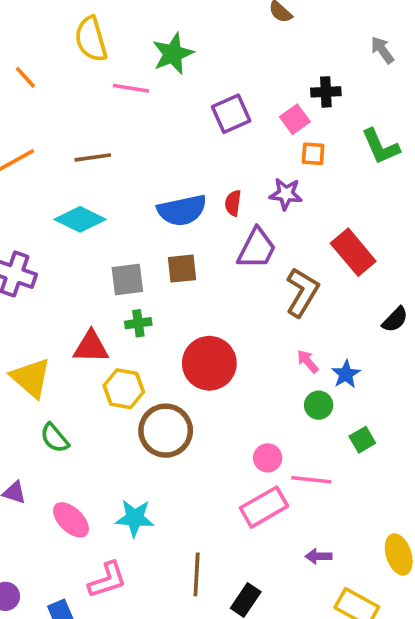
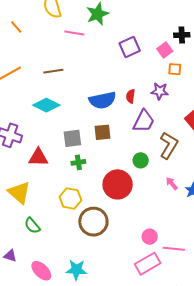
red triangle: (91, 347) -> (38, 157), moved
green circle: (319, 405) -> (141, 160), moved

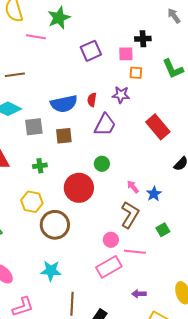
pink square: (165, 50) -> (126, 54), turned 35
gray square: (72, 138) -> (34, 127), moved
brown L-shape: (169, 145) -> (130, 215), moved
cyan star: (76, 270) -> (51, 271), moved

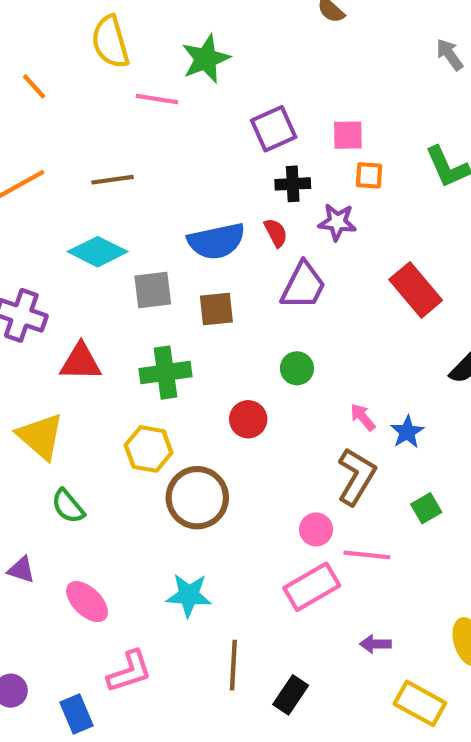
black cross: (143, 39) -> (293, 184), moved
red semicircle: (92, 100) -> (276, 233), turned 144
green cross: (40, 166) -> (165, 373), size x1.6
red circle: (79, 188) -> (248, 419), size x0.6

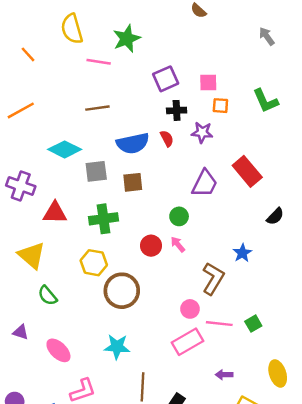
brown line: (112, 180) -> (97, 108), moved
purple trapezoid: (303, 286) -> (205, 184), moved
pink arrow: (363, 417) -> (178, 244), moved
green square: (426, 508) -> (253, 324), moved

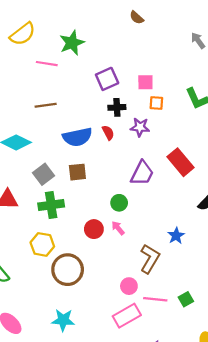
yellow semicircle: (72, 29) -> (23, 34), turned -112
gray square: (96, 171) -> (43, 174), moved, turned -30

